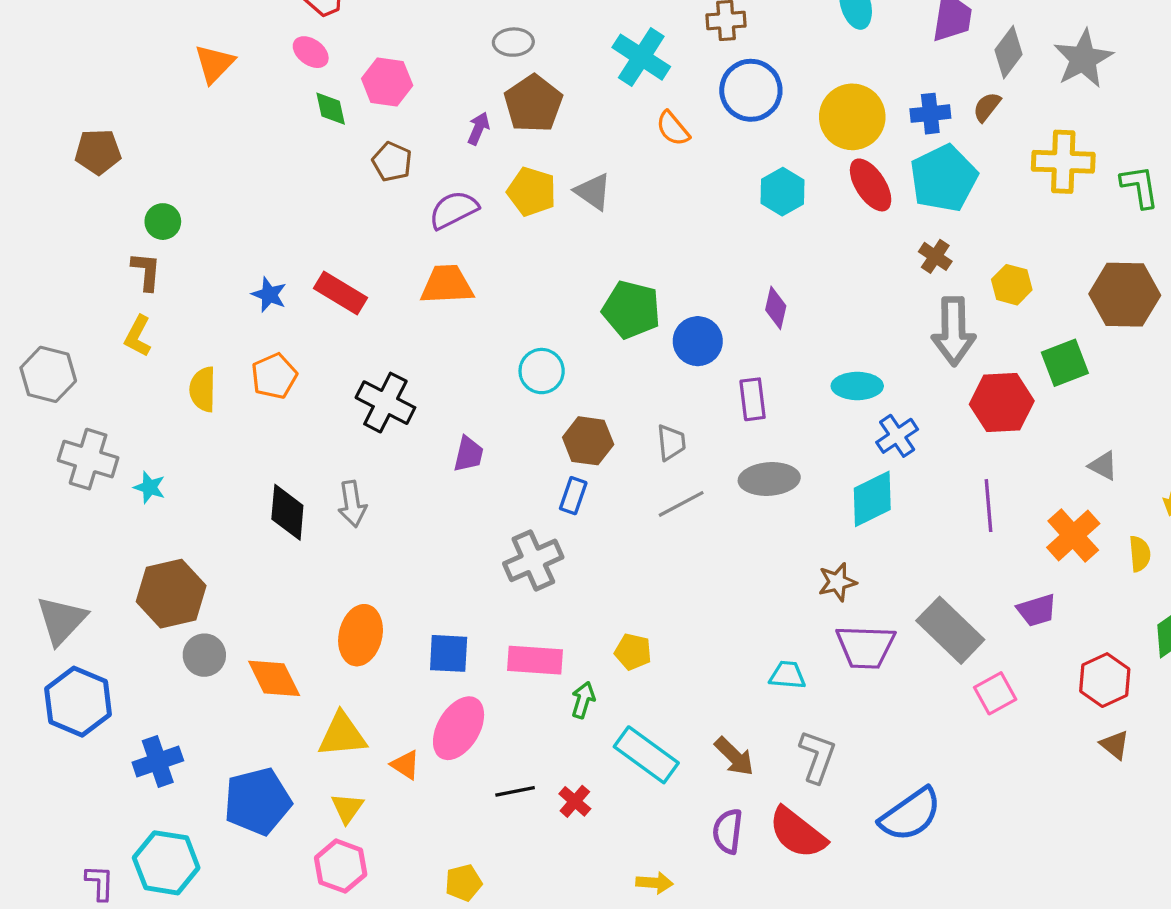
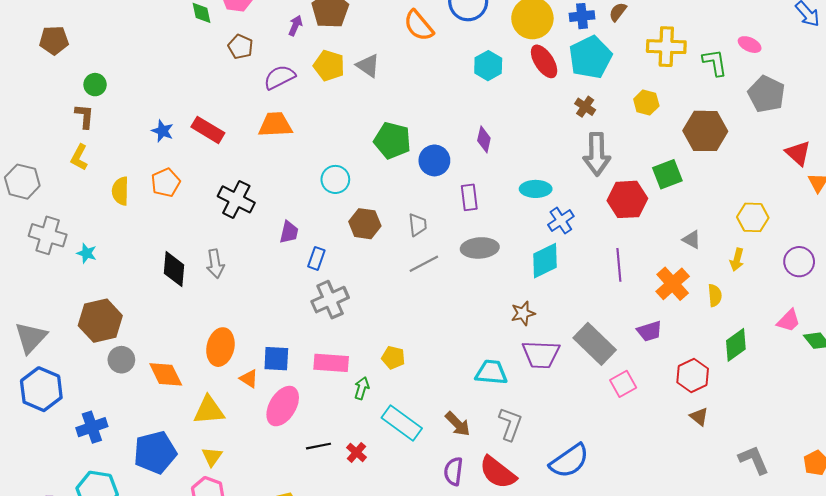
orange semicircle: (673, 128) -> (419, 26), size x1.4
yellow hexagon: (1012, 285) -> (646, 102), moved
blue rectangle: (573, 496) -> (316, 258), moved
cyan trapezoid: (787, 675) -> (491, 372), size x1.4
orange triangle: (405, 765) -> (249, 379), moved

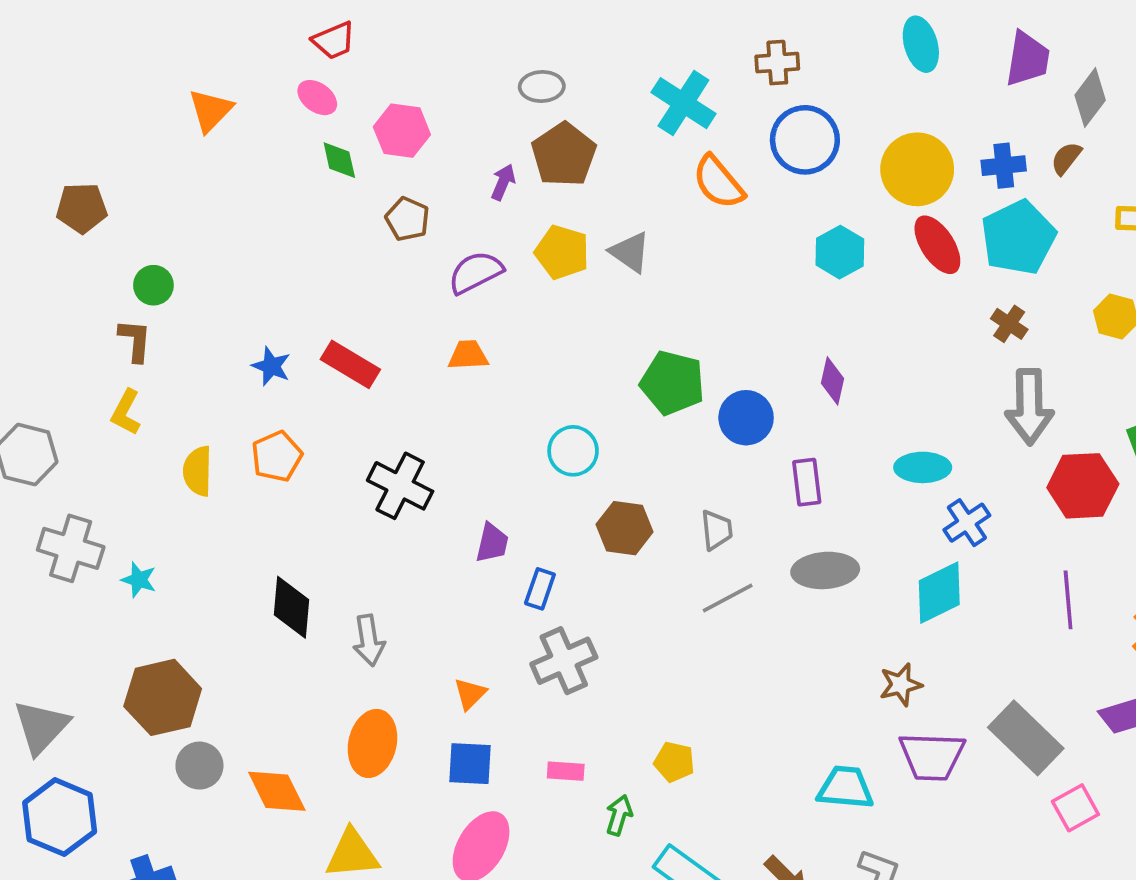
orange trapezoid: (275, 125) -> (468, 355), size x0.7
gray arrow: (215, 264) -> (369, 640), moved
pink rectangle: (331, 363) -> (566, 771), size x0.6
orange triangle: (249, 379) -> (470, 694), moved, turned 42

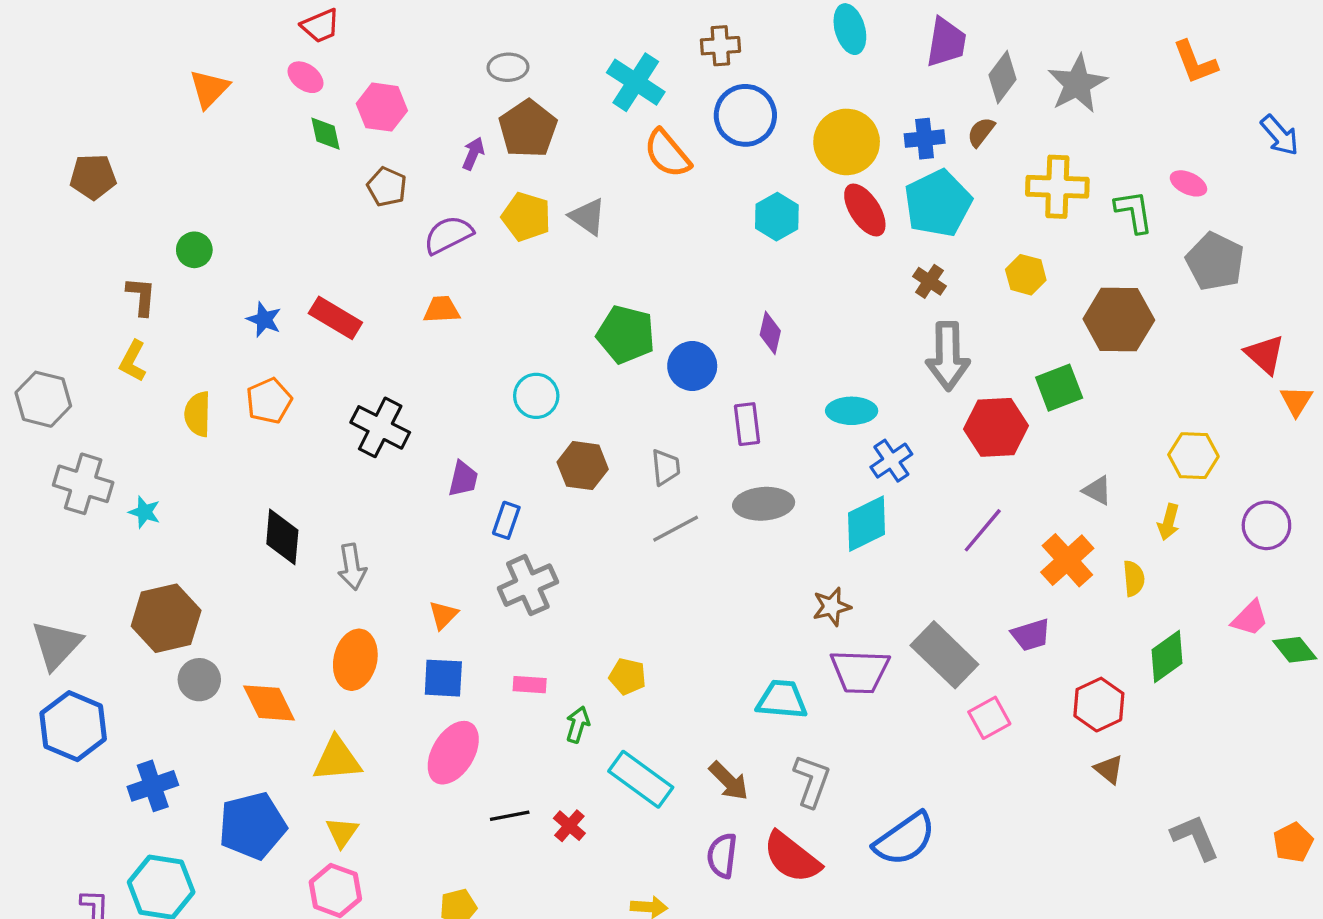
green circle: (153, 285) -> (194, 250), moved
purple line: (1068, 600) -> (983, 530), turned 45

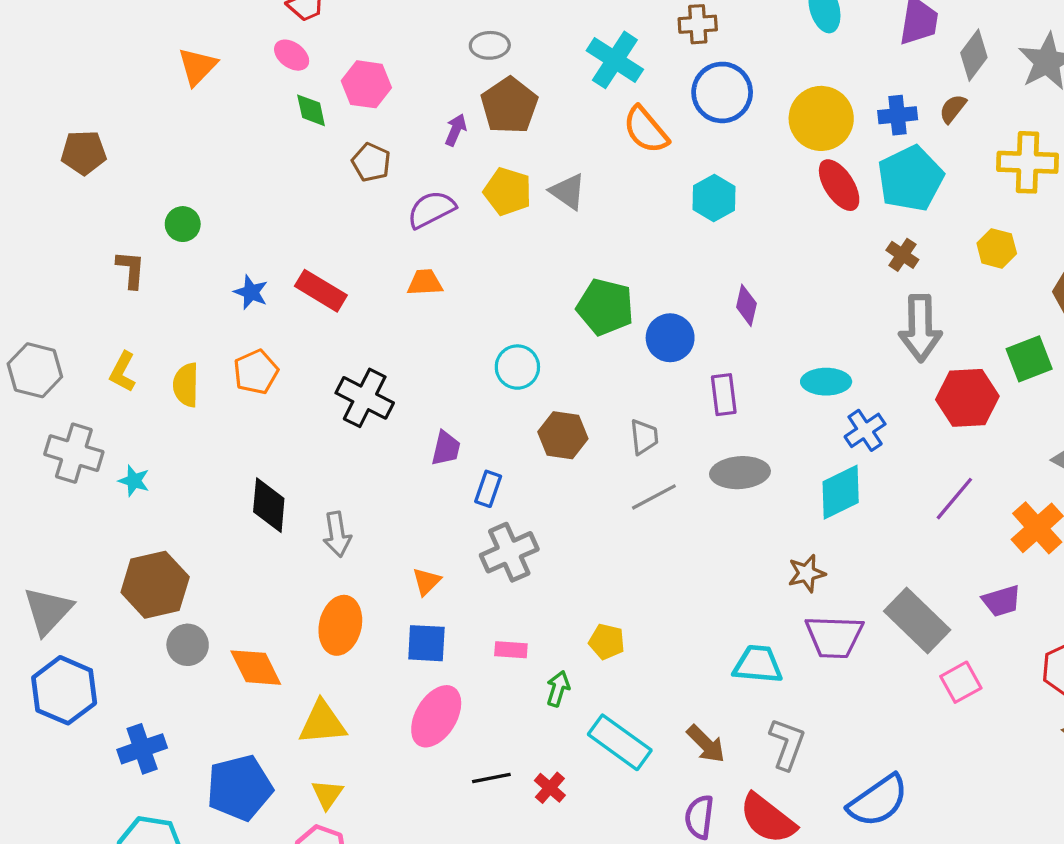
cyan hexagon: (777, 217) -> (714, 198), moved
yellow L-shape: (133, 361) -> (123, 372), moved

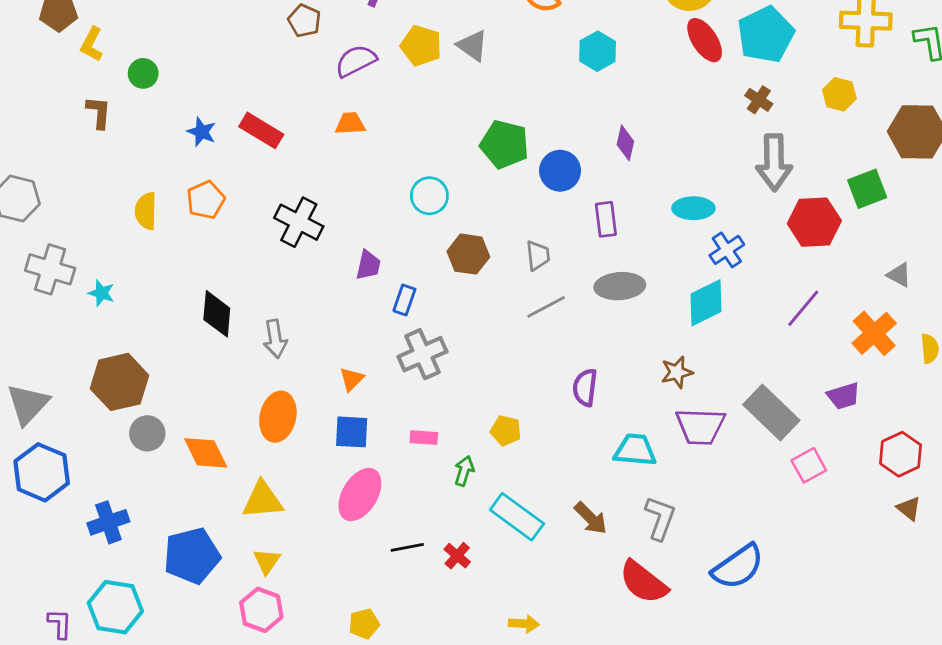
yellow L-shape: (123, 372) -> (92, 44), moved
purple semicircle: (699, 817) -> (585, 388), moved

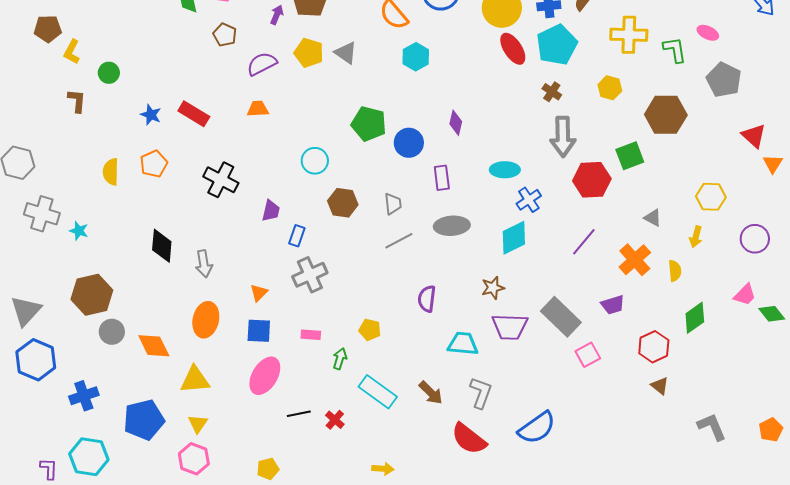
cyan hexagon: (598, 51) -> (416, 57), moved

